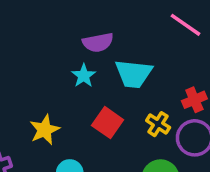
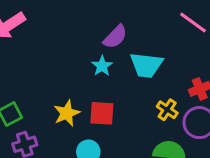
purple semicircle: (98, 42) -> (115, 37), turned -36
red square: (108, 123) -> (102, 113), moved, turned -32

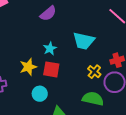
purple semicircle: (115, 37) -> (48, 14), moved
cyan star: (102, 66) -> (50, 48), moved

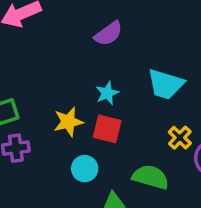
green semicircle: (93, 99) -> (151, 177), moved

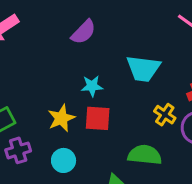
cyan star: (107, 93) -> (92, 86), turned 30
cyan circle: (85, 169) -> (64, 160), moved

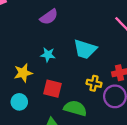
yellow cross: (165, 115) -> (94, 83), turned -32
red square: (98, 118) -> (53, 89), moved

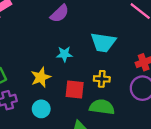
yellow cross: (94, 83) -> (102, 79), moved

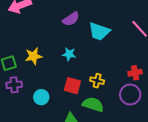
cyan trapezoid: (103, 42) -> (99, 31), moved
yellow star: (41, 77) -> (34, 56), moved

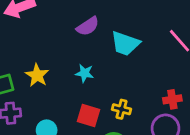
yellow star: (34, 56) -> (37, 75), turned -30

